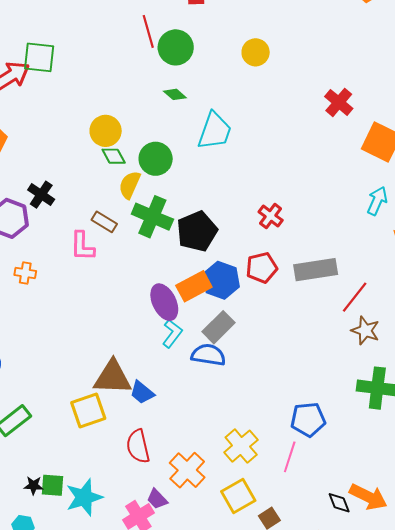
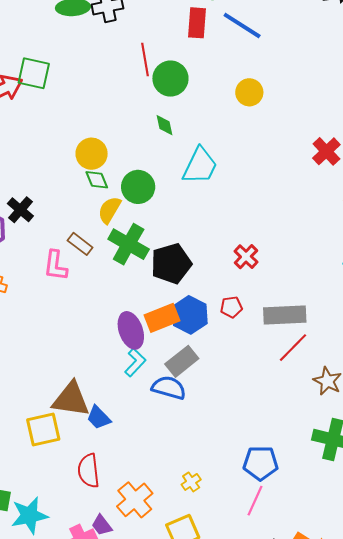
green diamond: (175, 94) -> (165, 125), turned 30
red pentagon: (262, 268) -> (231, 307), size x0.7
red line: (355, 297) -> (293, 348), moved
yellow cross: (241, 446) -> (191, 482), size x0.6
pink line: (290, 457) -> (255, 501), moved

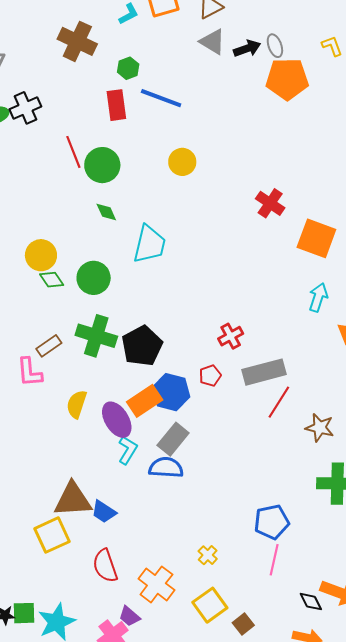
yellow semicircle: (109, 210) -> (77, 404), moved
brown rectangle: (80, 244) -> (49, 346), turned -60
red cross: (246, 257) -> (231, 336), moved, turned 30

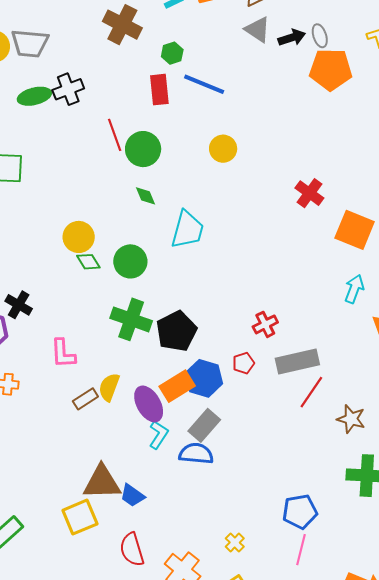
brown rectangle: (49, 346) -> (85, 399), moved

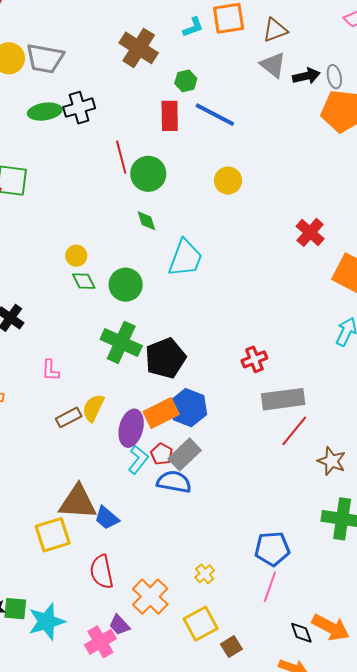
yellow circle: (79, 237) -> (76, 256), size x0.7
pink L-shape: (63, 353) -> (50, 370), size x0.7
red pentagon: (243, 363) -> (162, 454), moved, turned -30
purple ellipse: (149, 404) -> (131, 428), turned 39

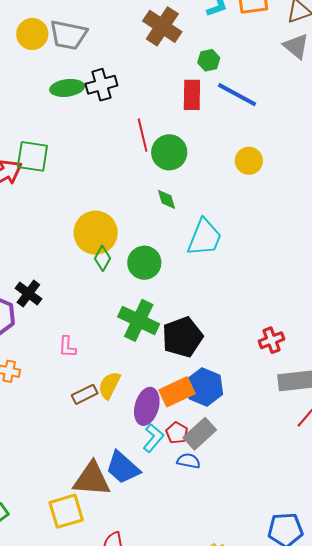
yellow circle: (76, 256) -> (96, 233), size x2.0
green diamond: (84, 281) -> (103, 258), turned 55
blue semicircle: (174, 482) -> (189, 461), size x0.7
blue trapezoid: (107, 518) -> (123, 468), moved, size x1.4

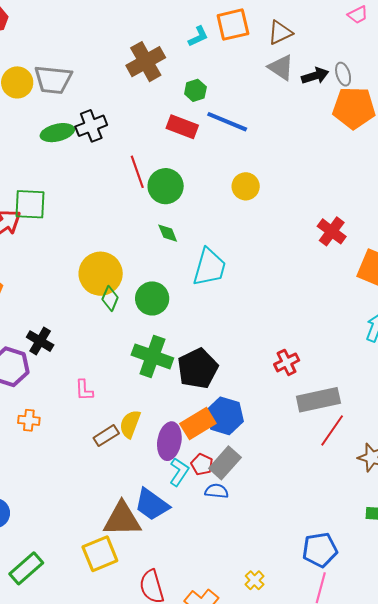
brown cross: (162, 26) -> (146, 62), turned 33
red rectangle: (192, 95) -> (182, 127), turned -64

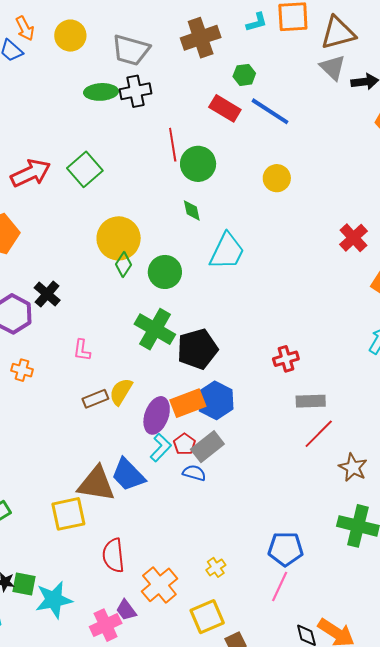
brown triangle: (280, 33) -> (338, 33), size x1.4
gray trapezoid: (53, 80) -> (131, 50), moved
green square: (30, 204) -> (85, 169), moved, turned 36
gray rectangle: (318, 400) -> (311, 401), size x0.7

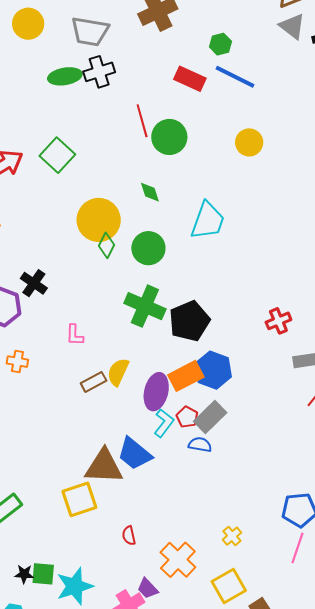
green hexagon: (244, 75) -> (220, 44), moved
green diamond: (192, 210) -> (150, 192), moved
red semicircle: (113, 555) -> (129, 536), size x0.6

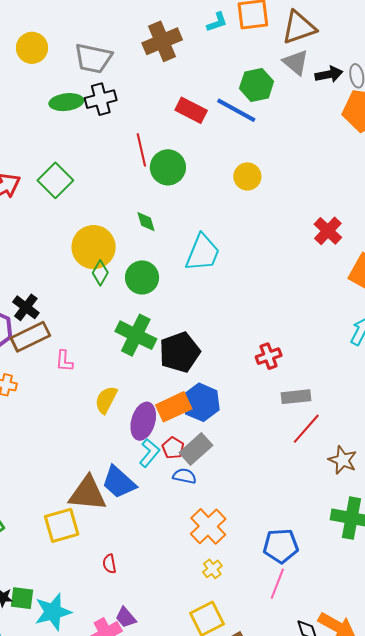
green hexagon: (220, 44) -> (257, 85), moved, size x1.5
brown rectangle: (94, 382) -> (30, 337), moved, size x1.5
orange cross: (178, 560) -> (208, 526), moved

